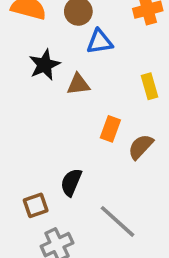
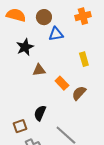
brown triangle: (78, 84) -> (39, 70), moved
orange rectangle: (110, 129) -> (62, 83), turned -64

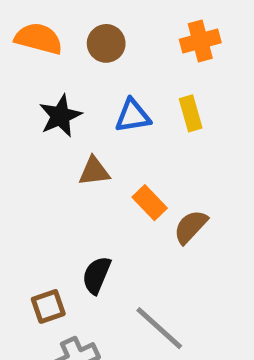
blue triangle: (56, 34) -> (133, 116), moved
yellow rectangle: (84, 59) -> (191, 113), moved

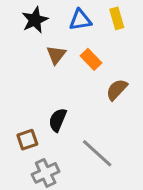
brown triangle: (94, 171) -> (56, 55), turned -45
orange rectangle: (150, 203) -> (91, 59), moved

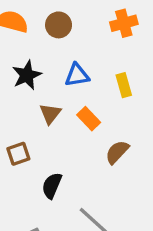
yellow rectangle: (117, 18) -> (124, 85), moved
brown square: (27, 140) -> (18, 154), moved

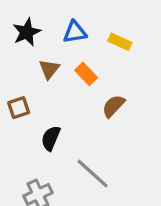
yellow rectangle: (124, 85) -> (120, 42), turned -50

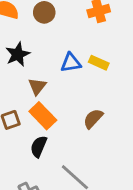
blue triangle: (75, 32) -> (71, 63), moved
orange rectangle: (86, 74) -> (43, 116), moved, size x1.4

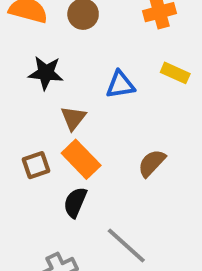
black star: (18, 54) -> (46, 73), turned 30
yellow rectangle: (99, 63) -> (175, 73), moved

